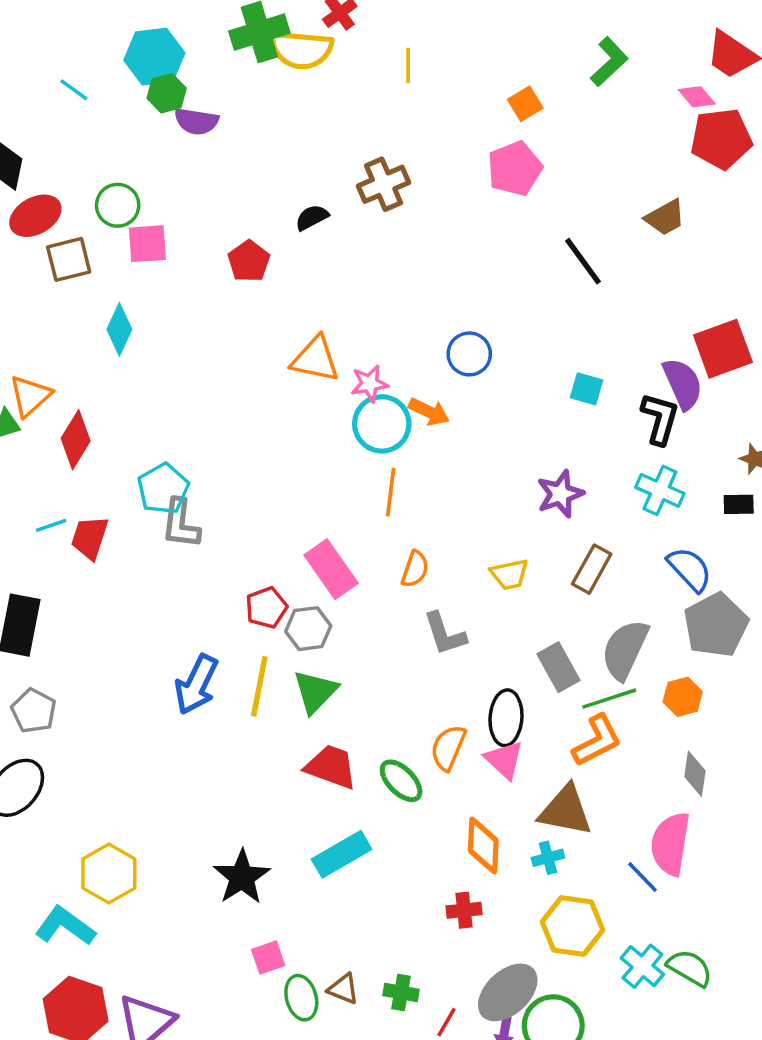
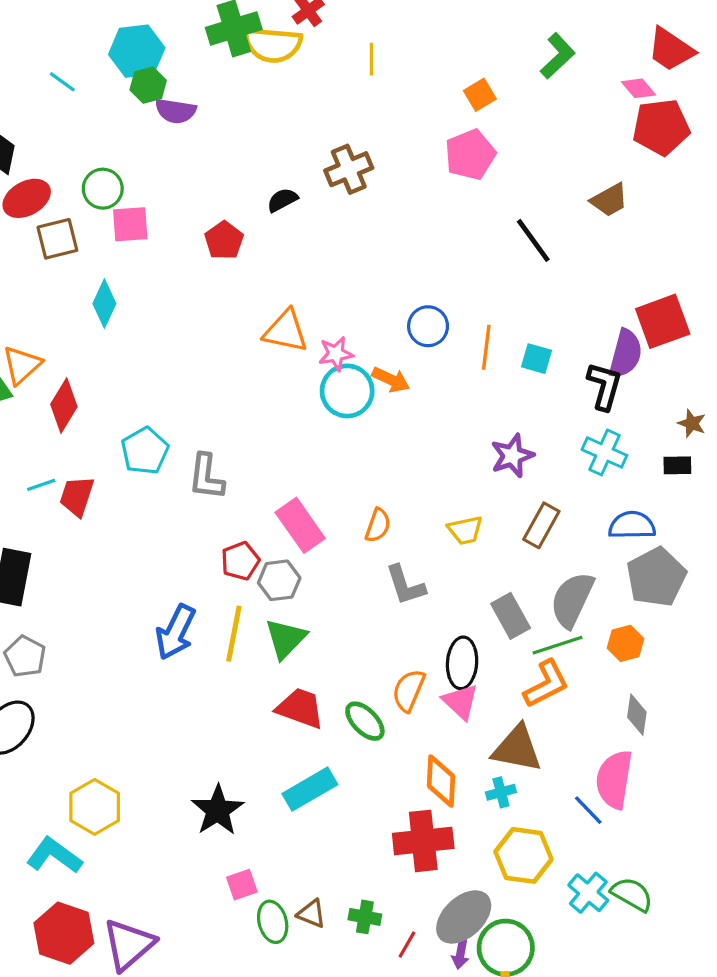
purple semicircle: (683, 384) -> (626, 354), turned 39
orange line: (391, 492) -> (486, 347), moved
gray L-shape: (181, 524) -> (206, 477), moved
blue semicircle: (690, 569) -> (632, 525), turned -48
red cross: (464, 910) -> (423, 841), size x1.8

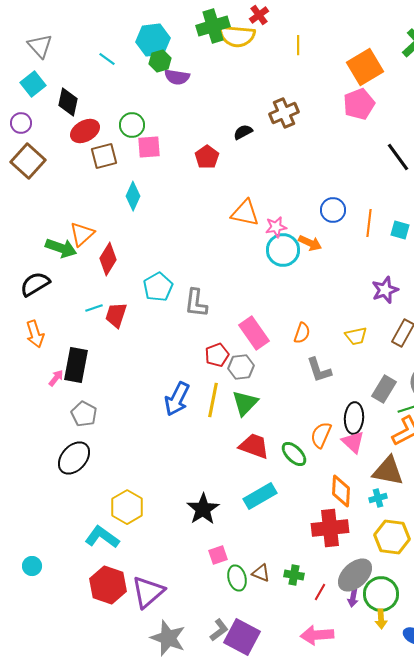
orange square: (480, 95) -> (365, 67), size x1.8
gray rectangle: (511, 616) -> (384, 389), turned 60

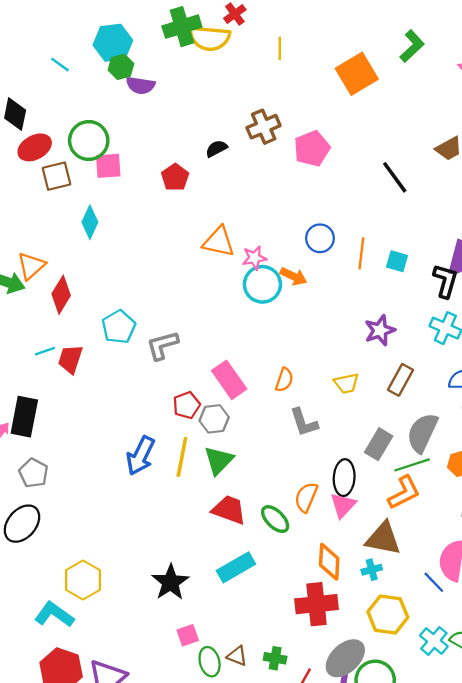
pink pentagon: (359, 104) -> (312, 149), moved
green circle: (132, 125) -> (89, 141), size x1.4
gray L-shape: (196, 303) -> (162, 345), turned 68
pink triangle: (353, 442) -> (343, 505), turned 30

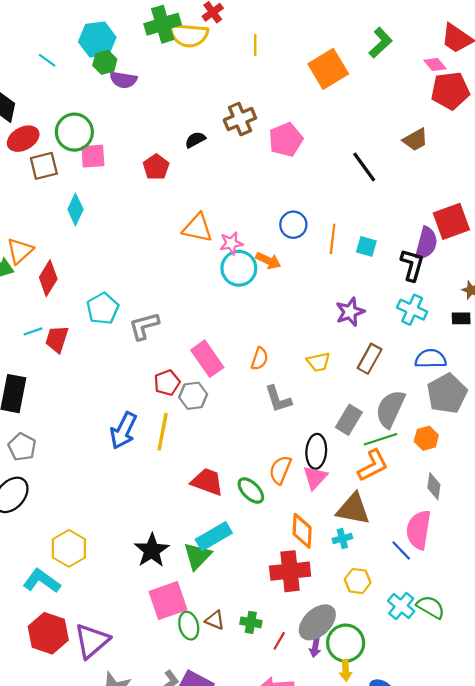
green triangle: (219, 460) -> (197, 556), moved
yellow hexagon: (388, 615) -> (358, 581), size x0.7
pink square: (188, 635) -> (168, 601), size x1.8

